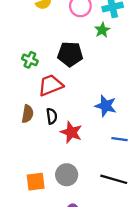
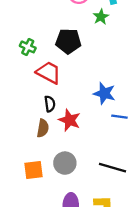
red trapezoid: (51, 85) -> (49, 72), turned 50
brown semicircle: (28, 114) -> (43, 128), moved
blue line: (119, 139) -> (119, 117), moved

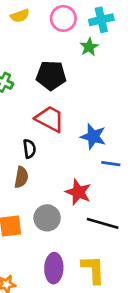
red trapezoid: (49, 72) -> (50, 119), moved
red star: (70, 120) -> (78, 192), moved

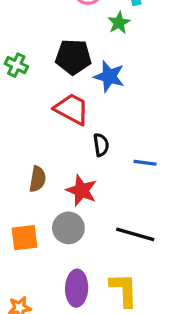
blue star: (93, 136) -> (109, 76), moved
black semicircle: (29, 149) -> (101, 145), moved
red star: (78, 192) -> (81, 190), moved

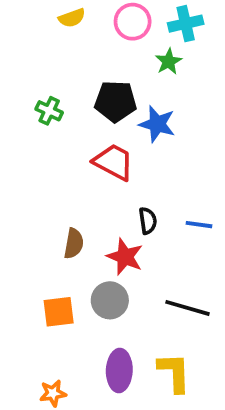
black semicircle: (101, 145) -> (148, 221), moved

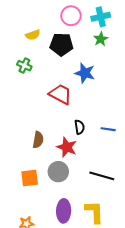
yellow semicircle: (72, 18) -> (33, 35), moved
green star: (169, 61) -> (101, 39), moved
black pentagon: (115, 101) -> (61, 44), moved

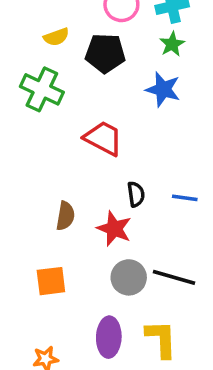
green cross: (24, 66) -> (42, 89), size x1.6
blue star: (85, 73) -> (163, 89), moved
gray circle: (58, 172) -> (129, 277), moved

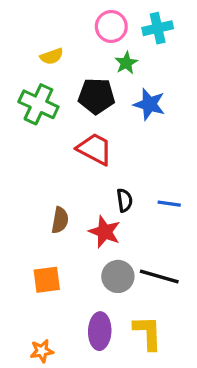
green star: (172, 44) -> (126, 63), moved
black pentagon: (105, 53) -> (96, 96), moved

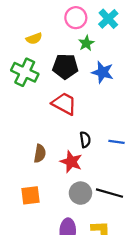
cyan cross: (158, 28) -> (108, 19), turned -30

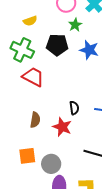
red trapezoid: (64, 104) -> (33, 77), moved
gray circle: (80, 193) -> (51, 164), moved

